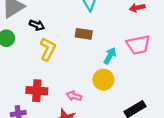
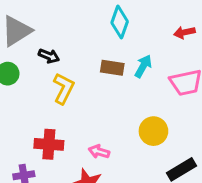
cyan arrow: (110, 56) -> (143, 66), moved
yellow circle: (103, 80) -> (153, 131), moved

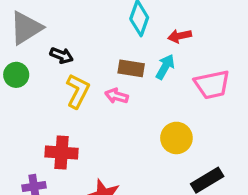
red arrow: (184, 32) -> (180, 36), moved
pink arrow: (99, 152) -> (117, 96), moved

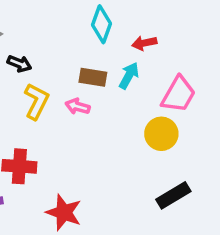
pink trapezoid: (212, 85) -> (178, 94), turned -48
yellow circle: (176, 138) -> (161, 134), moved

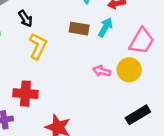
black arrow: (19, 64) -> (25, 19), turned 35
pink arrow: (78, 106) -> (102, 71), moved

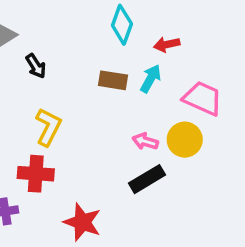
pink trapezoid: (142, 41) -> (203, 98), turned -96
yellow L-shape: (38, 46) -> (48, 127), moved
black rectangle: (138, 115) -> (147, 179), moved

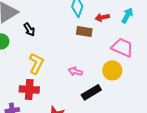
cyan arrow: (151, 79) -> (127, 15), moved
brown rectangle: (113, 80) -> (84, 31), moved
pink arrow: (145, 141) -> (75, 71), moved

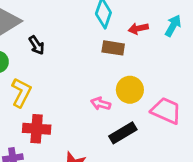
pink trapezoid: (122, 47) -> (166, 111), moved
yellow L-shape: (36, 63) -> (21, 93), moved
yellow circle: (112, 70) -> (130, 90), moved

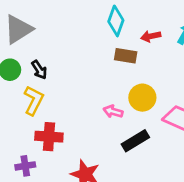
black arrow: (37, 45) -> (39, 70), moved

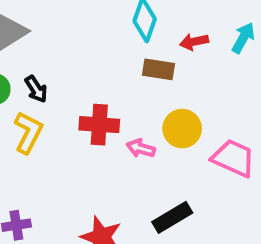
red cross: (49, 137) -> (99, 125), moved
black rectangle: (135, 141) -> (172, 217), moved

